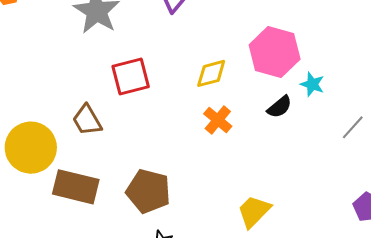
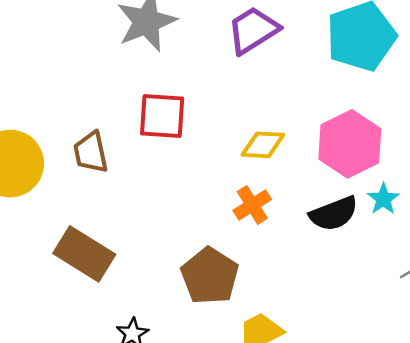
black semicircle: (279, 107) -> (334, 214), size x1.4
brown rectangle: (76, 187) -> (84, 254), moved
brown pentagon: (148, 191) -> (210, 276), moved

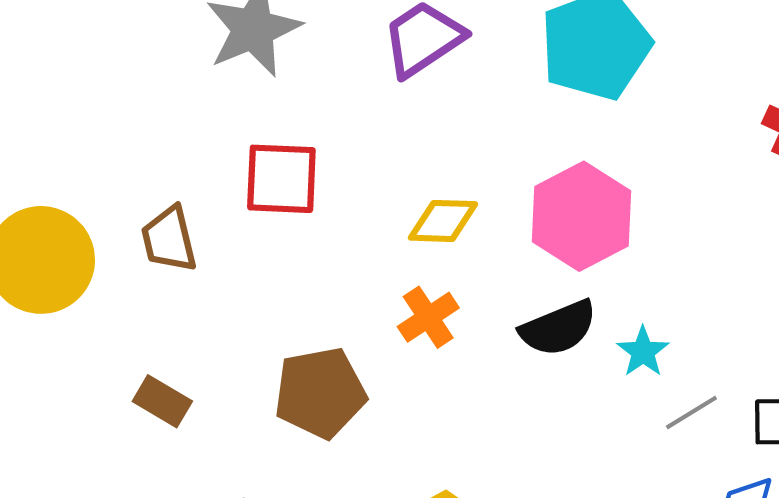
cyan star: (383, 199) -> (643, 352), moved
brown rectangle: (84, 254) -> (162, 401), size x0.6
brown pentagon: (210, 276) -> (320, 393), moved, turned 30

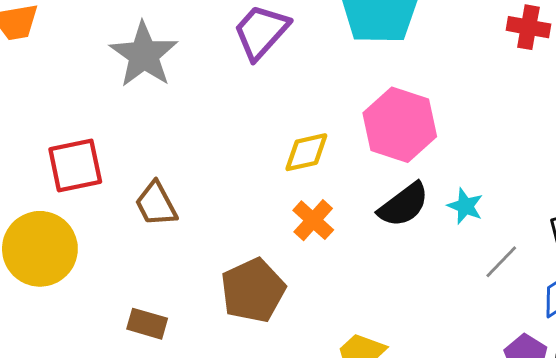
red square: (281, 179) -> (75, 165), moved
brown trapezoid: (169, 239) -> (156, 204), moved
gray line: (691, 412) -> (501, 262), moved

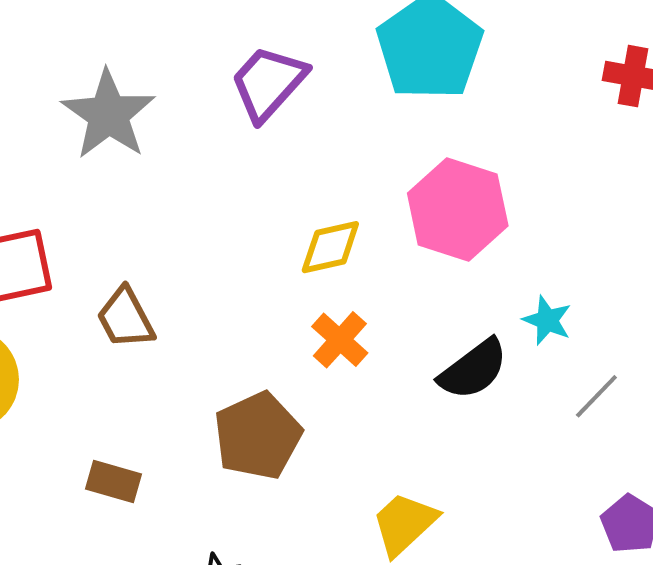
black semicircle: (404, 205) -> (473, 369), moved

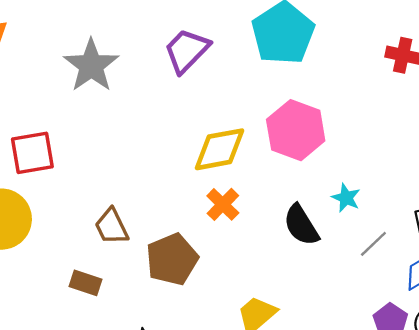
yellow diamond: (330, 247) -> (219, 149), size x1.4
brown trapezoid: (125, 318) -> (111, 227), moved
black semicircle: (473, 369) -> (301, 225), turned 93

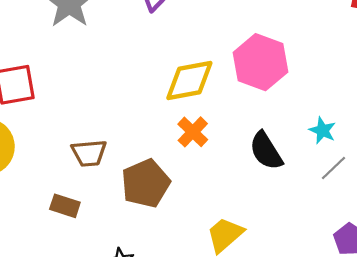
cyan star: (346, 198) -> (323, 130), moved
brown trapezoid: (111, 227) -> (89, 153), turned -69

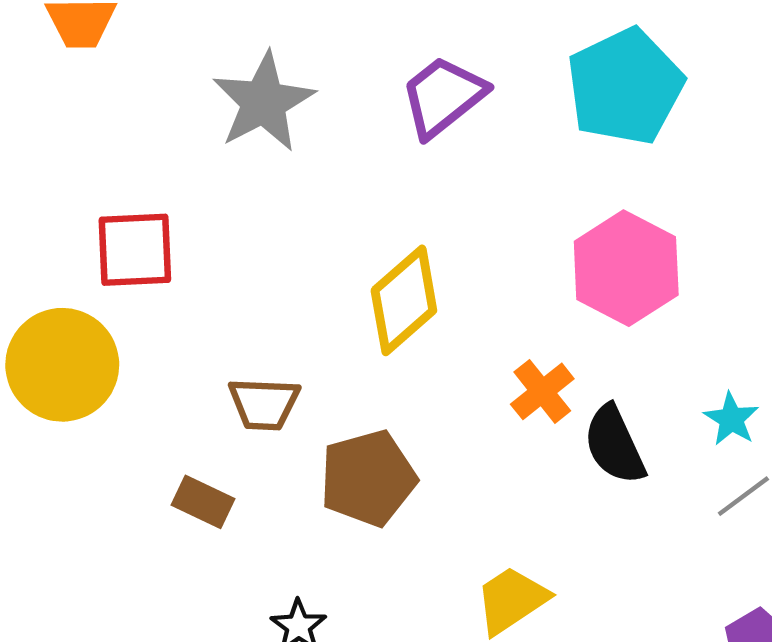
yellow diamond: (189, 80) -> (404, 300), moved, turned -38
orange cross: (193, 132) -> (542, 391), moved

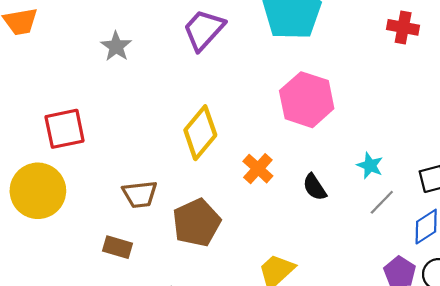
gray star: (264, 102) -> (116, 46), size x0.6
orange cross: (542, 391) -> (258, 169), moved
black semicircle: (614, 445) -> (315, 187), size x0.7

